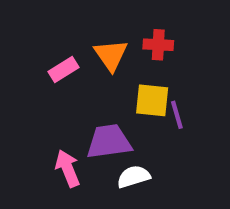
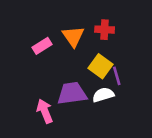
yellow square: (152, 100) -> (100, 66), turned 30
white semicircle: (134, 177) -> (103, 95), moved

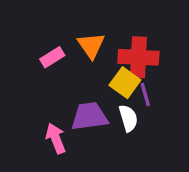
red cross: (105, 30) -> (138, 57), moved, size x1.6
white semicircle: (103, 95) -> (128, 118), turned 90

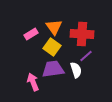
yellow square: (125, 83) -> (52, 47), moved
purple line: (145, 94) -> (86, 56), turned 64

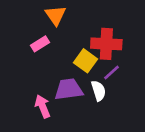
orange triangle: (54, 27) -> (56, 15), moved
yellow square: (52, 47) -> (86, 61), moved

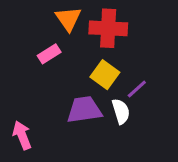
red cross: (106, 44) -> (108, 28), moved
pink arrow: (43, 106) -> (22, 135), moved

